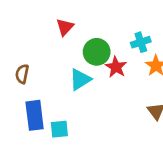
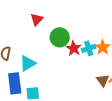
cyan cross: (141, 42) -> (89, 48), moved
cyan triangle: (80, 79) -> (28, 63), moved

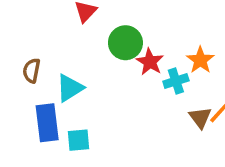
cyan cross: (89, 48) -> (176, 81), moved

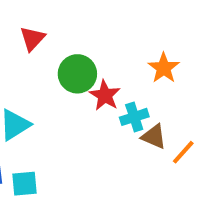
orange star: (200, 60) -> (164, 68), moved
brown triangle: (200, 118) -> (154, 137), moved, turned -30

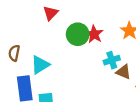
red star: (105, 95) -> (94, 34), moved

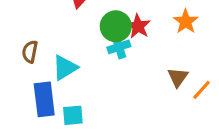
cyan cross: (112, 60) -> (119, 47), moved
brown triangle: (124, 72) -> (178, 77), turned 42

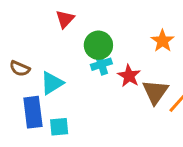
red star: (138, 26) -> (129, 76), moved
brown semicircle: (30, 52) -> (20, 69), turned -78
brown triangle: (178, 77) -> (155, 92), size x1.4

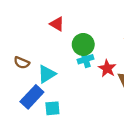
red triangle: (65, 19) -> (57, 24), turned -42
blue rectangle: (33, 112) -> (32, 97), turned 50

